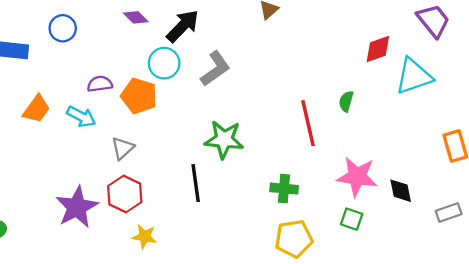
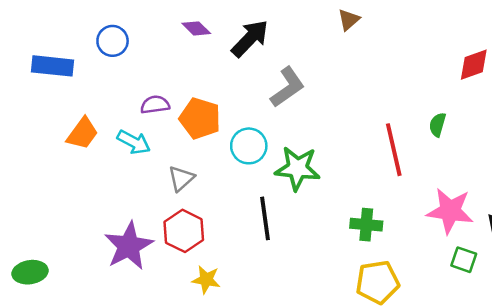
cyan circle: (164, 63) -> (249, 146), moved
green square: (352, 219) -> (464, 260), moved

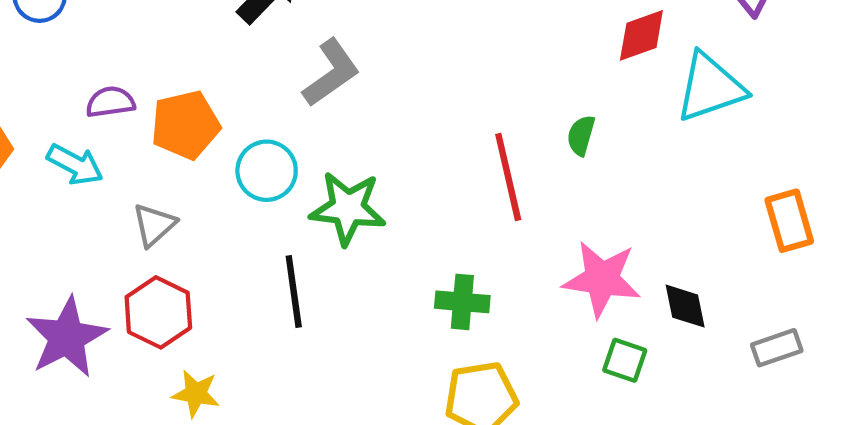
orange pentagon: (200, 118) -> (185, 125), turned -30

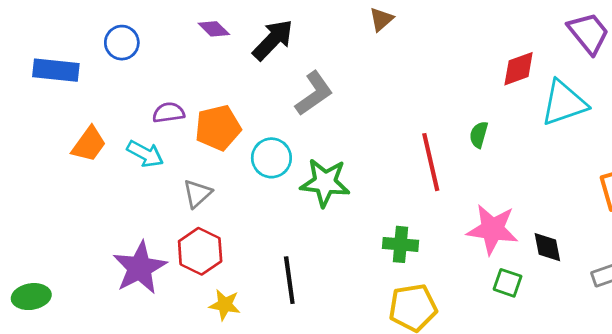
black line: (294, 292) -> (289, 280), moved

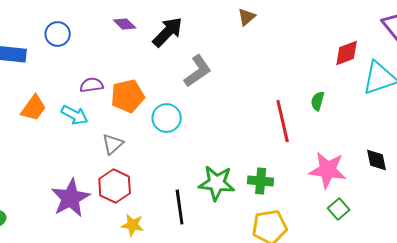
green star: (325, 183) -> (217, 183), moved
black diamond: (547, 247) -> (377, 160), moved
green square: (508, 283) -> (339, 209), turned 30

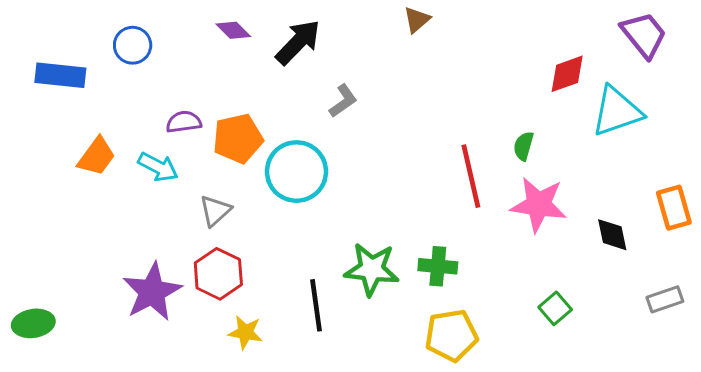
gray L-shape: (198, 71) -> (343, 101), size x0.7
cyan circle: (167, 118) -> (296, 172), size x1.4
pink star: (328, 170) -> (539, 205), moved

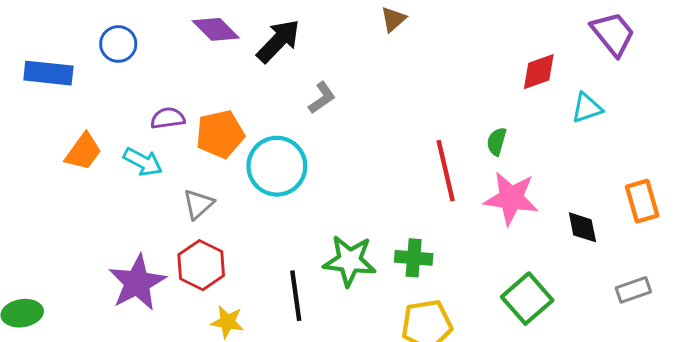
purple diamond: (233, 30) -> (216, 29), size x1.4
cyan triangle: (617, 111) -> (587, 108), size x0.6
green square: (555, 308) -> (527, 299), size x1.6

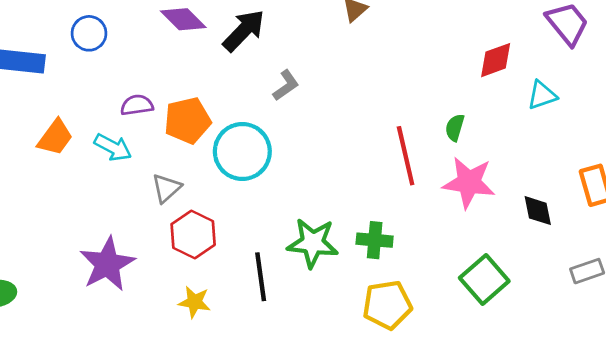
red hexagon: (201, 265) -> (193, 235), moved

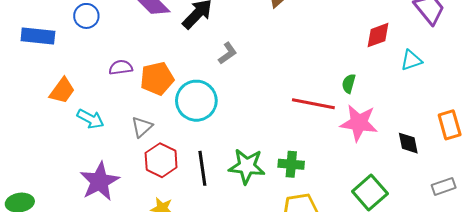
cyan arrow: (113, 147) -> (90, 119), moved
red line: (406, 156) -> (313, 104), turned -66
black line: (261, 277) -> (202, 168), moved

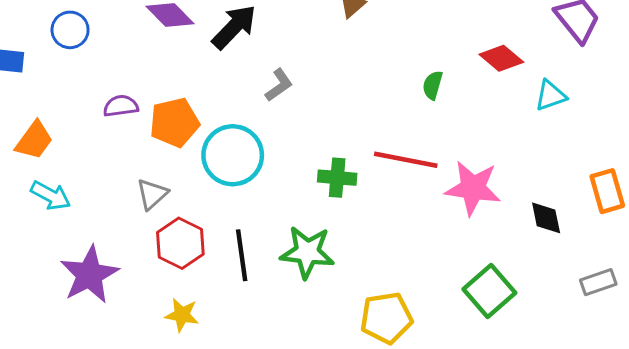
red diamond: (378, 35) -> (501, 58), turned 60
green semicircle: (349, 84) -> (433, 85), moved
cyan arrow: (90, 119) -> (51, 196), moved
green cross: (291, 164) -> (337, 178), moved

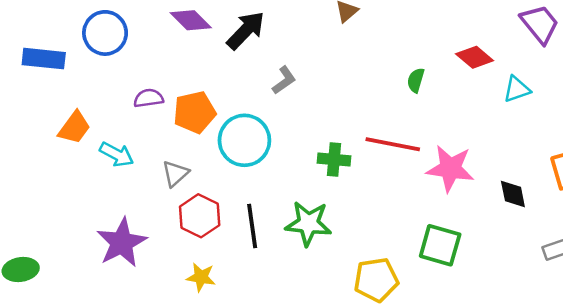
blue circle: (70, 30) -> (105, 33), size x1.4
cyan arrow: (51, 196) -> (117, 154), moved
green square: (489, 291) -> (440, 245), moved, turned -33

